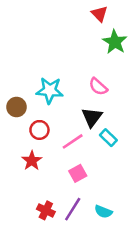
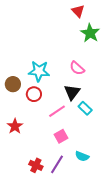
red circle: (39, 130) -> (34, 94), moved
red star: (32, 161) -> (15, 126), moved
cyan semicircle: (103, 212) -> (82, 156), moved

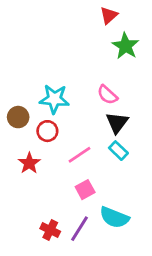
red triangle: (78, 11) -> (109, 15), turned 32
black triangle: (72, 92) -> (117, 123), moved
red star: (15, 126) -> (29, 163), moved
cyan semicircle: (82, 156) -> (114, 217), size x1.5

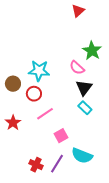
green star: (125, 46) -> (92, 51), moved
pink line: (79, 155) -> (45, 114), moved
red star: (29, 163) -> (13, 123), moved

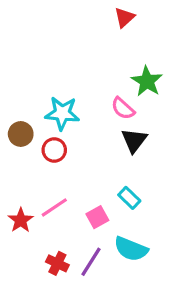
cyan rectangle: (85, 108) -> (129, 198), moved
pink line: (45, 114) -> (54, 207), moved
red star: (13, 123) -> (21, 220), moved

